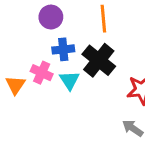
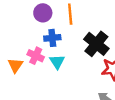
orange line: (103, 19) -> (70, 14), moved
black cross: (99, 60) -> (96, 44), moved

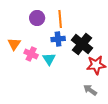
blue cross: (52, 38) -> (58, 39), moved
orange triangle: (15, 65) -> (14, 44), moved

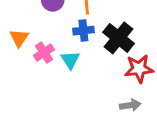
pink cross: (31, 54) -> (44, 53), turned 32
gray arrow: (90, 90) -> (130, 105), turned 136

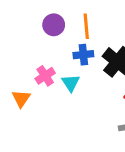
orange triangle: (19, 38) -> (21, 98), moved

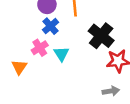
blue cross: (83, 55) -> (51, 26), moved, turned -35

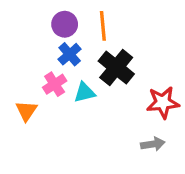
black cross: (101, 36) -> (116, 68), moved
cyan triangle: (61, 54) -> (85, 92), turned 49

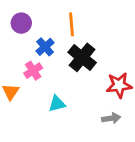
purple circle: (65, 24) -> (21, 23), moved
cyan triangle: (85, 92) -> (57, 104), moved

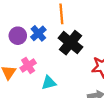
purple circle: (21, 23) -> (18, 36), moved
pink cross: (33, 71) -> (28, 65), moved

